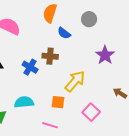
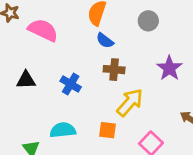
blue semicircle: (64, 33) -> (105, 41), moved
brown cross: (50, 56) -> (114, 70), moved

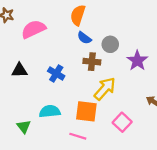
gray circle: (148, 21) -> (110, 44), moved
pink semicircle: (43, 30) -> (33, 29), turned -50
orange square: (108, 130) -> (86, 111), size x1.5

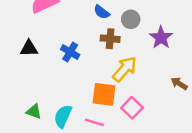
cyan semicircle: (50, 111) -> (63, 116), moved, turned -60
pink square: (122, 122) -> (132, 108), moved
green triangle: (24, 126) -> (34, 111), turned -32

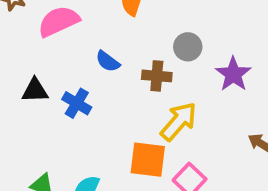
blue semicircle: (102, 12) -> (108, 61), moved
blue cross: (70, 52) -> (77, 103), moved

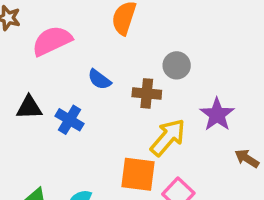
purple star: (233, 74) -> (217, 115), moved

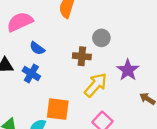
blue semicircle: (99, 79) -> (37, 48), moved
orange square: (138, 174) -> (58, 109), moved

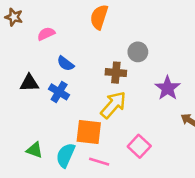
pink semicircle: (20, 22) -> (46, 34), size x0.6
yellow arrow: (96, 85) -> (113, 105), moved

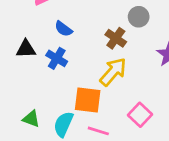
brown cross: (116, 73) -> (116, 38), turned 30

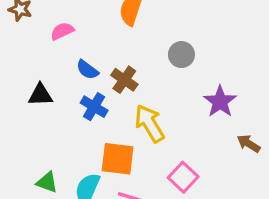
brown cross: (116, 38) -> (124, 80), moved
blue cross: (57, 58) -> (94, 107), moved
yellow arrow: (113, 72) -> (150, 123), turned -72

